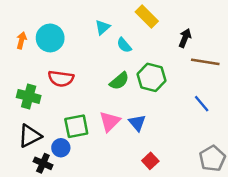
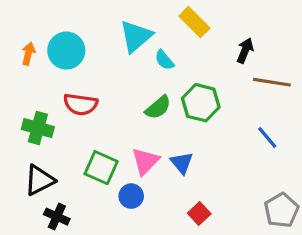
cyan triangle: (103, 27) -> (136, 36), size x1.6
green square: (76, 126) -> (101, 168), turned 35
blue circle: (61, 148) -> (131, 196), moved

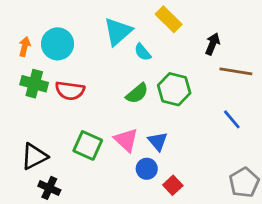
green cross: (38, 128) -> (34, 84), moved
pink triangle: (145, 161) -> (126, 140), turned -32
blue circle: (131, 196) -> (147, 169), moved

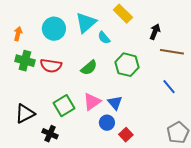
cyan circle: (58, 44) -> (54, 29), moved
green semicircle: (137, 93) -> (89, 68), moved
pink triangle: (126, 140) -> (92, 102), turned 42
green square: (88, 145) -> (64, 106), turned 35
black cross: (49, 188) -> (50, 134), moved

